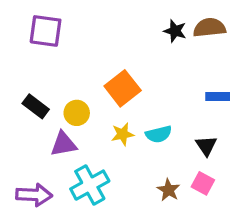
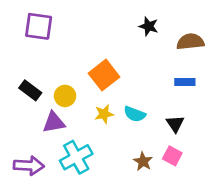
brown semicircle: (209, 28) -> (190, 42), moved
cyan semicircle: (159, 134) -> (135, 114), turned 35

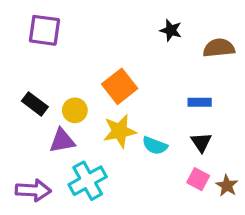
blue rectangle: (185, 82) -> (200, 102), moved
yellow star: (104, 114) -> (120, 131), size x1.5
cyan semicircle: (135, 114) -> (155, 146), moved
brown star: (143, 161) -> (227, 186), moved

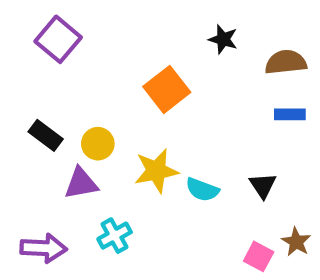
purple square: (44, 30) -> (58, 39), turned 32
orange square: (120, 86) -> (167, 89), moved
blue rectangle: (200, 102) -> (290, 114), moved
pink square: (198, 179) -> (259, 256), moved
cyan cross: (88, 181) -> (115, 236), size x0.7

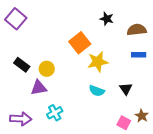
purple square: (58, 39) -> (16, 19), moved
yellow star: (156, 171) -> (98, 62), moved

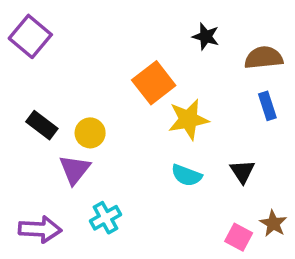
blue rectangle: (139, 55) -> (267, 106), turned 72
purple triangle: (39, 88) -> (75, 170), turned -42

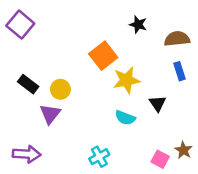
black triangle: (242, 171) -> (158, 104), moved
cyan cross: (106, 218) -> (99, 157), moved

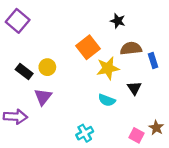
brown semicircle: (177, 39) -> (131, 48), moved
yellow circle: (60, 89) -> (47, 67), moved
purple arrow: (27, 154) -> (15, 117), moved

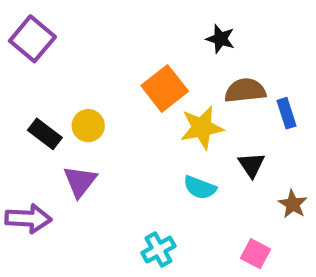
brown star: (156, 128) -> (293, 204), moved

